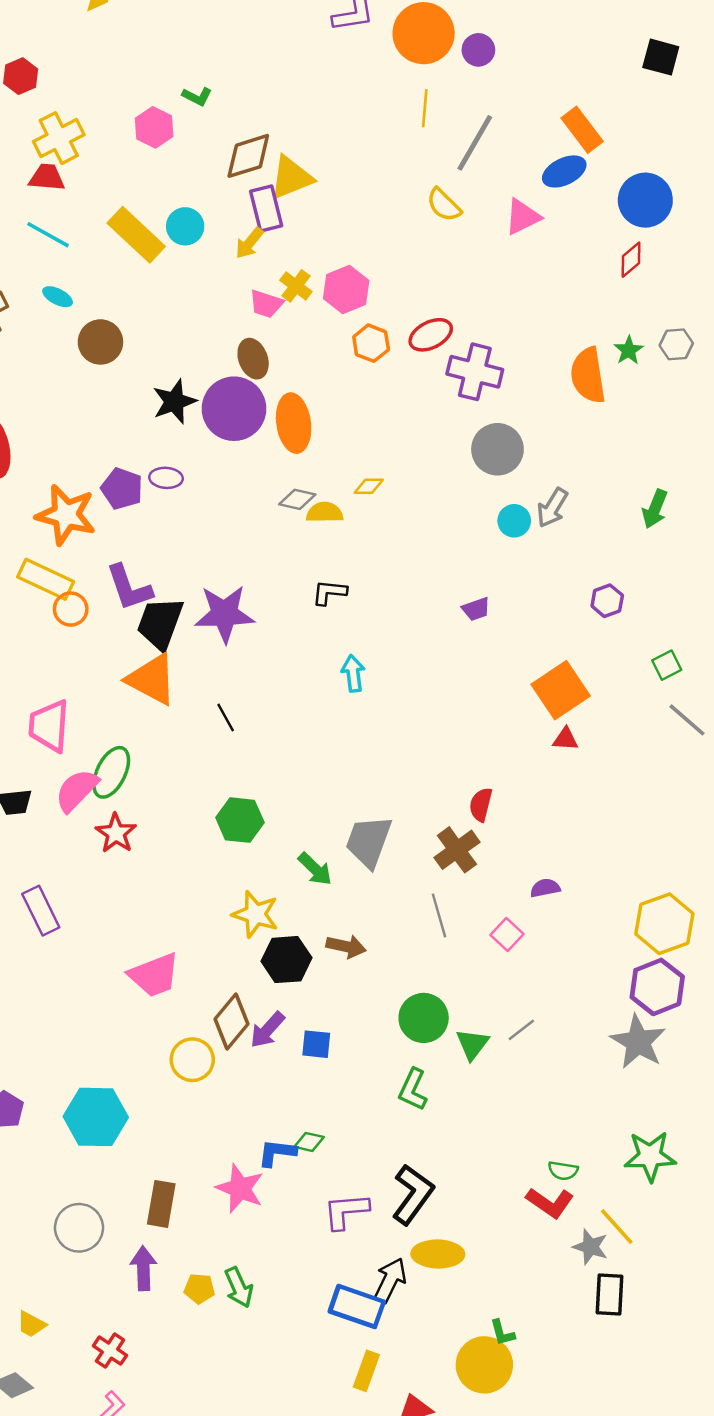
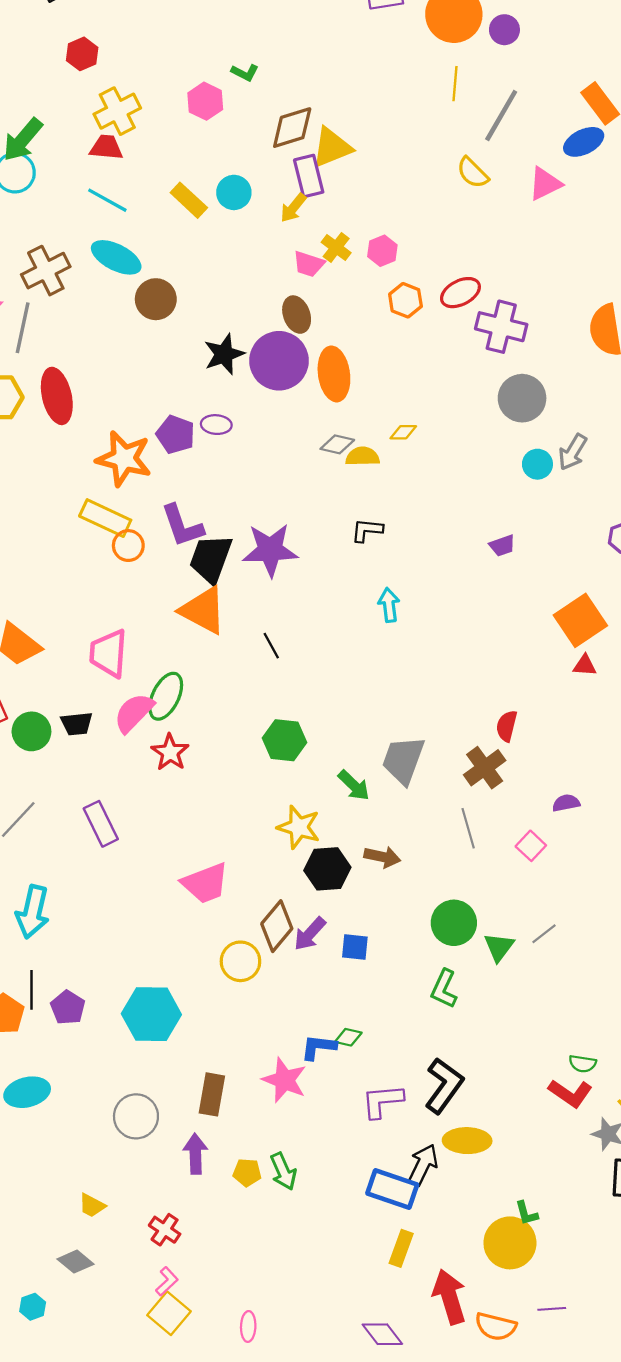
yellow rectangle: (136, 235) -> (189, 200), size x0.7
pink hexagon: (346, 290) -> (382, 251), size x0.7
cyan ellipse: (58, 297) -> (116, 257), size x1.8

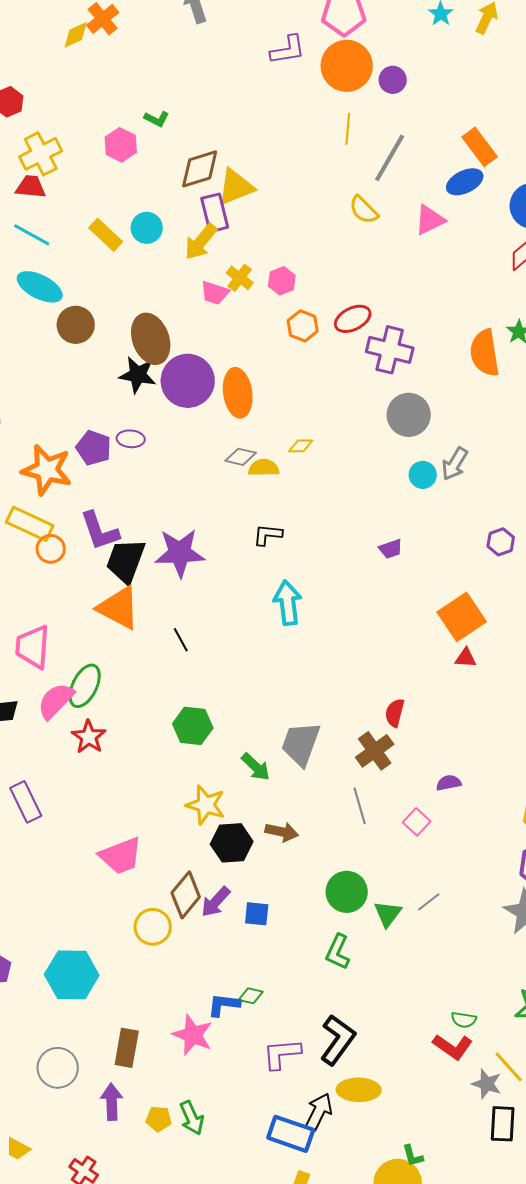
yellow arrow: (293, 208) -> (201, 242), size x1.4
brown ellipse: (297, 315) -> (151, 339), moved, size x1.5
black star: (224, 354) -> (138, 375), turned 30
cyan arrow: (389, 605) -> (288, 603), size x1.4

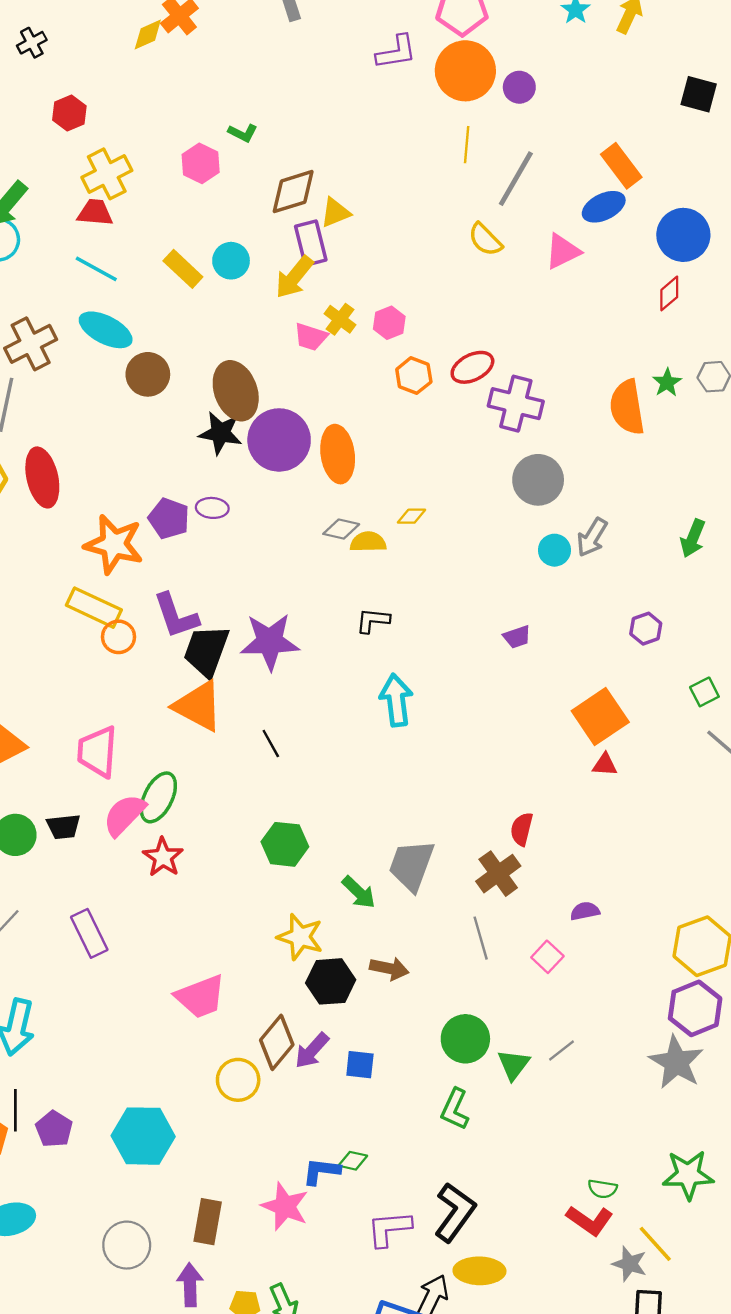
yellow triangle: (236, 187) -> (335, 213), size x0.7

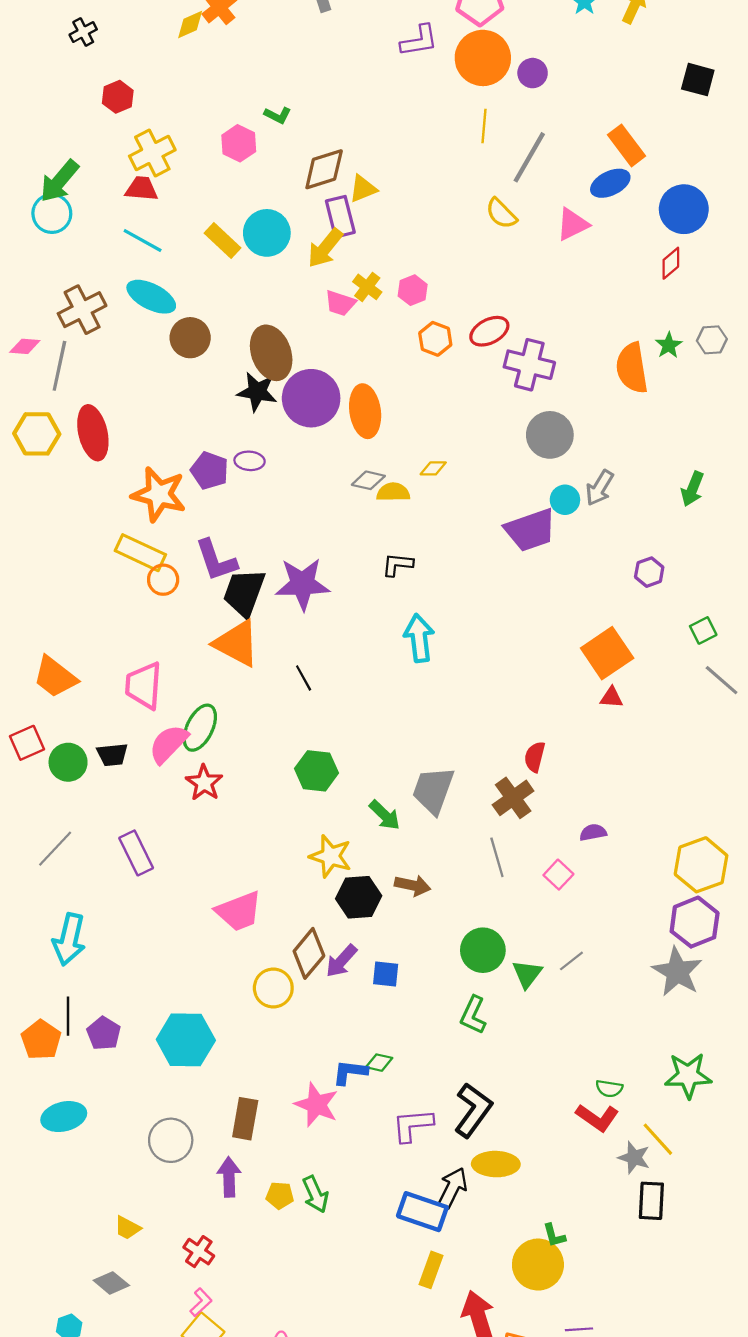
cyan circle: (231, 261) -> (267, 233), size x1.4
purple trapezoid: (517, 637) -> (530, 530), moved, size x2.0

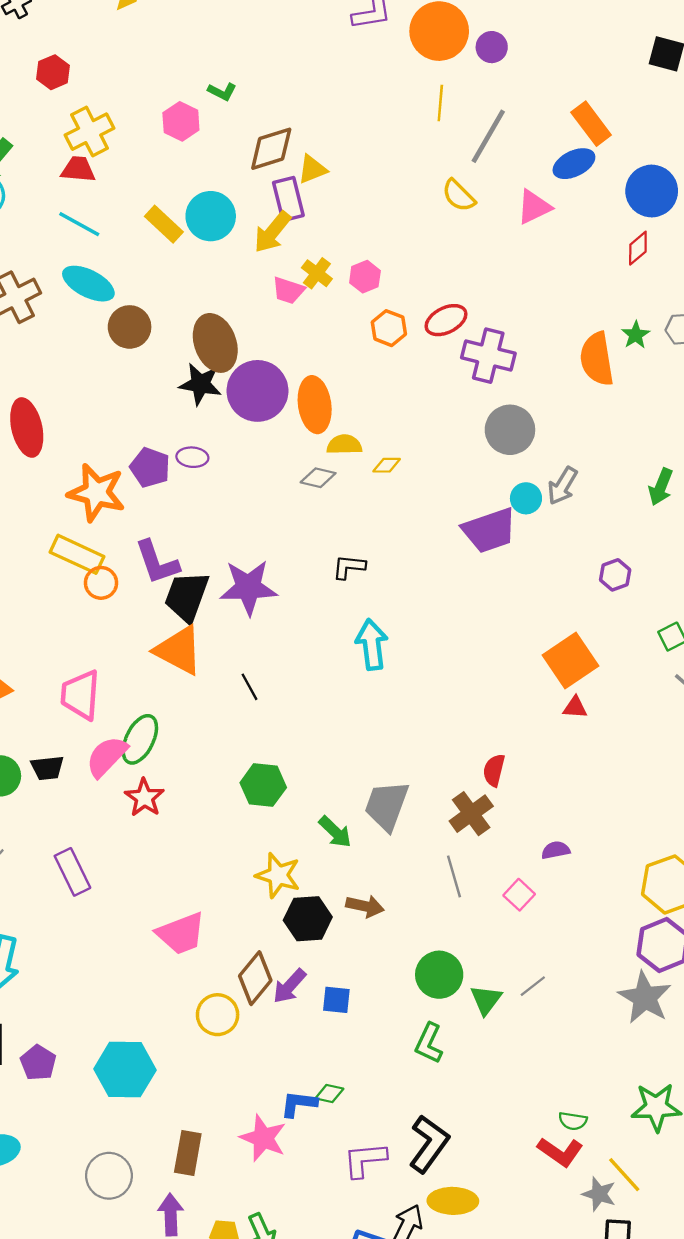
yellow semicircle: (393, 492) -> (344, 445), moved

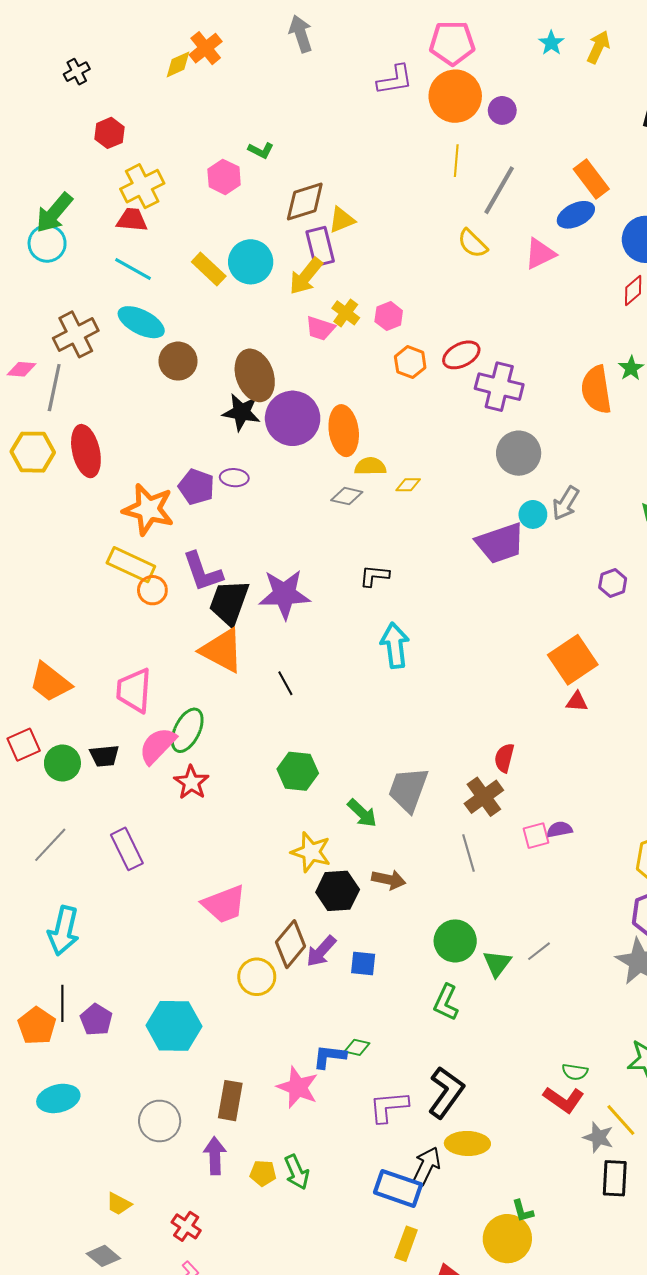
pink square: (519, 895) -> (536, 836), moved, turned 32

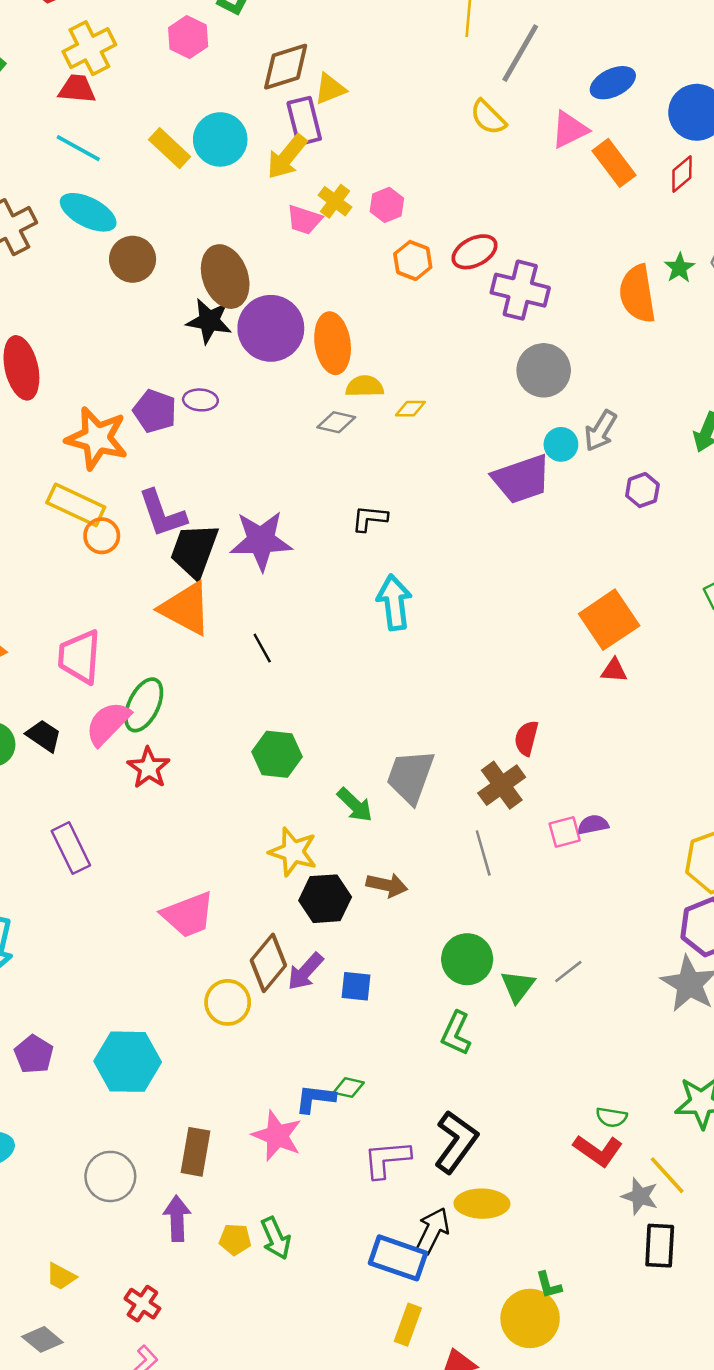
orange rectangle: (591, 179) -> (614, 163), moved
purple hexagon: (613, 583) -> (642, 490), moved
black trapezoid: (104, 756) -> (44, 736), turned -140

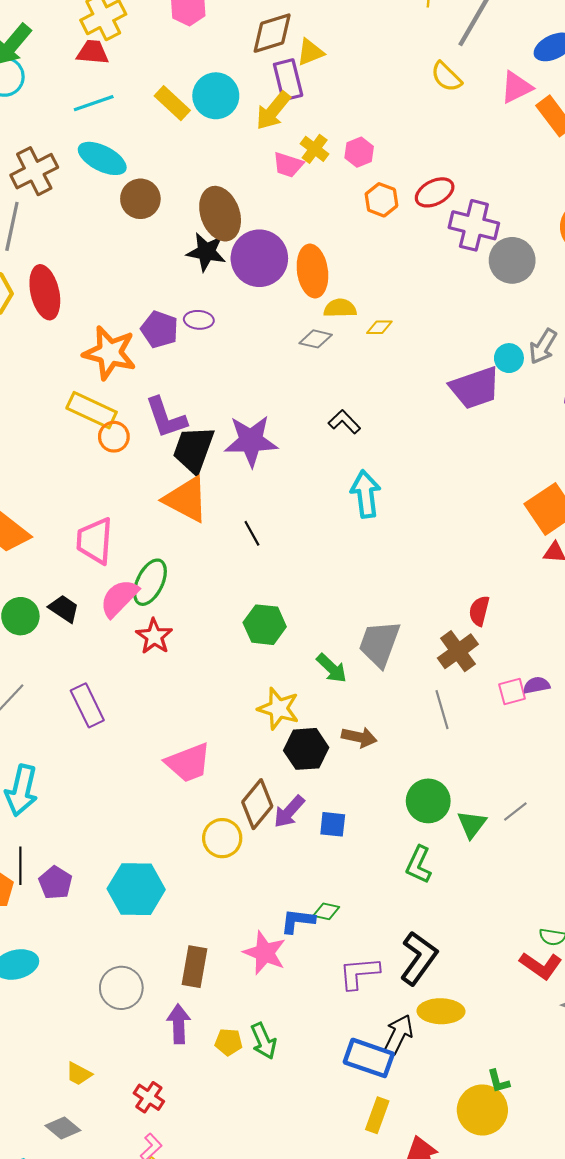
cyan line: (78, 148) -> (94, 103), turned -48
gray circle: (544, 370) -> (512, 260), moved
black L-shape: (370, 518) -> (344, 422), turned 40

